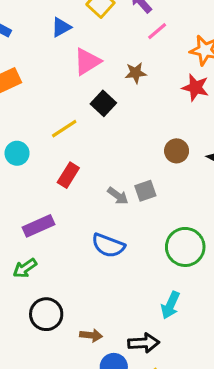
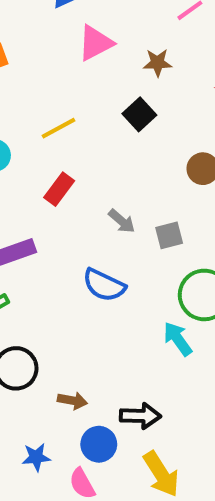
black square: (103, 103) -> (139, 114), moved
gray square: (145, 191) -> (169, 235), moved
cyan arrow: (170, 305) -> (178, 339), moved, turned 116

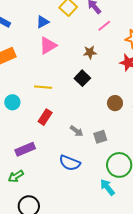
pink triangle: (96, 43) -> (48, 45), moved
yellow line: (58, 128) -> (43, 87), turned 36

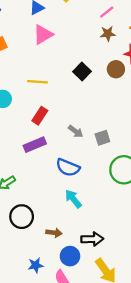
brown star: (90, 52) -> (108, 34), moved
brown circle: (115, 103) -> (116, 69), moved
purple rectangle: (25, 149) -> (35, 145), moved
cyan arrow: (107, 187) -> (73, 199), moved

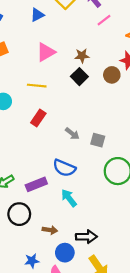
brown star: (108, 34) -> (82, 56), moved
pink triangle: (43, 35) -> (46, 52), moved
gray square: (102, 138) -> (98, 140), turned 32
purple rectangle: (35, 145) -> (36, 184), moved

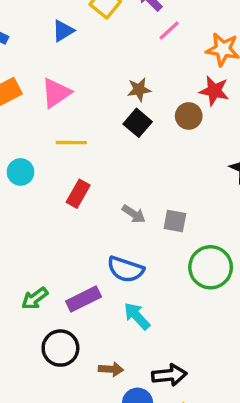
pink triangle: (46, 52) -> (56, 93), moved

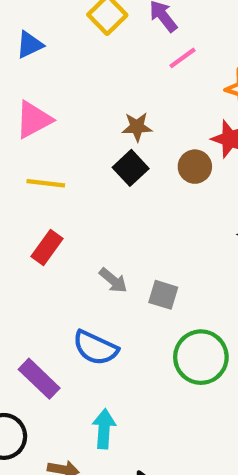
blue triangle: (63, 31) -> (30, 45), moved
purple rectangle: (84, 299) -> (39, 379), turned 64
cyan arrow: (137, 316) -> (104, 429), moved, turned 40

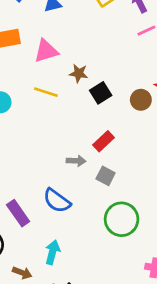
brown star: (137, 127) -> (79, 73), moved
red rectangle: (47, 248) -> (104, 141), moved
gray arrow: (113, 280) -> (76, 161), turned -48

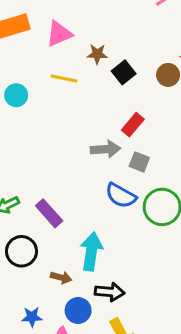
gray arrow: (76, 161) -> (106, 149), size x1.4
blue semicircle: (57, 201) -> (121, 196), moved
cyan arrow: (52, 252) -> (91, 251), size x1.4

